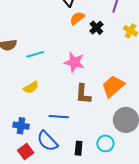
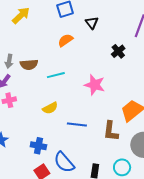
orange semicircle: (77, 18) -> (65, 40), moved
brown L-shape: (83, 94) -> (111, 131), moved
blue line: (59, 117) -> (77, 124), moved

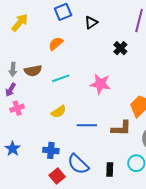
black triangle: (92, 23) -> (91, 23), turned 40
orange semicircle: (65, 40) -> (56, 44), moved
brown L-shape: (111, 131) -> (121, 128), turned -90

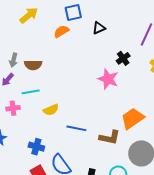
orange semicircle: (56, 44) -> (61, 31), moved
cyan line: (61, 78) -> (31, 92), moved
pink star: (100, 84) -> (108, 79), moved
pink cross: (17, 108) -> (13, 108), moved

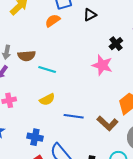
cyan line: (31, 92) -> (47, 69), moved, turned 30
brown L-shape: (110, 137) -> (107, 123), turned 35

